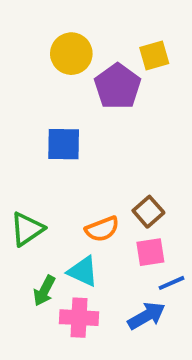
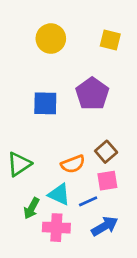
yellow square: (154, 56) -> (110, 40), turned 30
purple pentagon: (118, 86) -> (92, 94), moved
blue line: (172, 283) -> (88, 201), moved

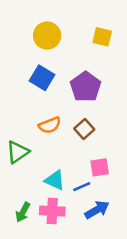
blue square: (45, 103) -> (42, 78), moved, turned 30
brown square: (106, 152) -> (84, 129), moved
orange semicircle: (73, 164) -> (50, 125), moved
green arrow: (32, 208) -> (23, 212), moved

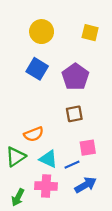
orange semicircle: (50, 125) -> (34, 134), moved
brown square: (84, 129) -> (74, 114), turned 30
green triangle: (18, 152) -> (16, 157), moved
green arrow: (23, 212) -> (18, 197), moved

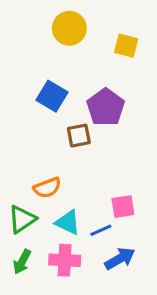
yellow circle: (42, 32) -> (69, 28), moved
brown square: (74, 114) -> (79, 136), moved
green arrow: (18, 197) -> (22, 262), moved

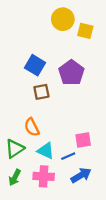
yellow circle: (69, 28) -> (63, 19), moved
brown square: (79, 136) -> (41, 92), moved
orange semicircle: (47, 188) -> (32, 127), turned 84

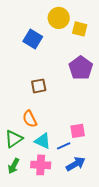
blue square: (35, 65) -> (33, 39), moved
purple pentagon: (71, 73) -> (81, 68), moved

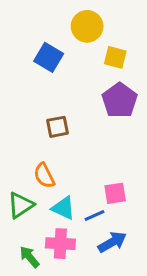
yellow square: (80, 29) -> (115, 57), moved
green arrow: (14, 166) -> (29, 257), moved, turned 112

